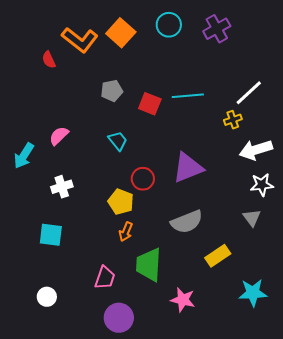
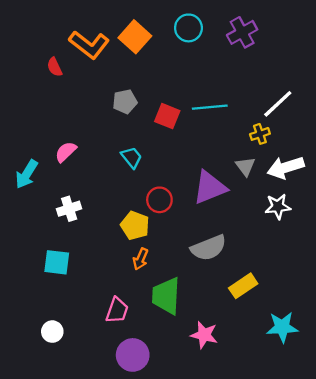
white star: (262, 185) -> (278, 207), moved
gray triangle: (252, 218) -> (245, 166), moved

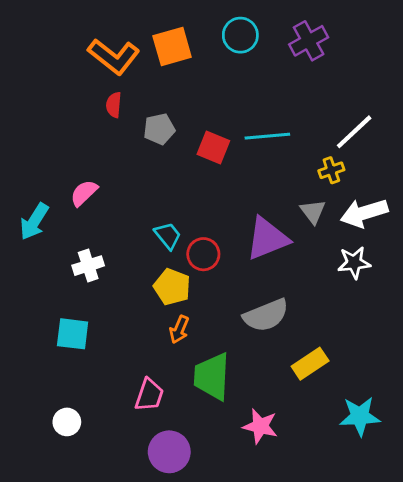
orange square: (135, 37) -> (172, 47), turned 32
red semicircle: (55, 67) -> (114, 105), moved, turned 30
cyan trapezoid: (132, 157) -> (168, 236), moved

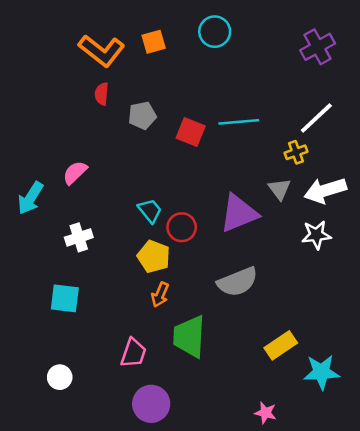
purple cross: (309, 41) -> (318, 47), moved
orange square: (172, 47) -> (154, 42), size x0.7
yellow rectangle: (310, 364) -> (281, 345), moved
pink star: (260, 426) -> (266, 413), moved, size x0.7

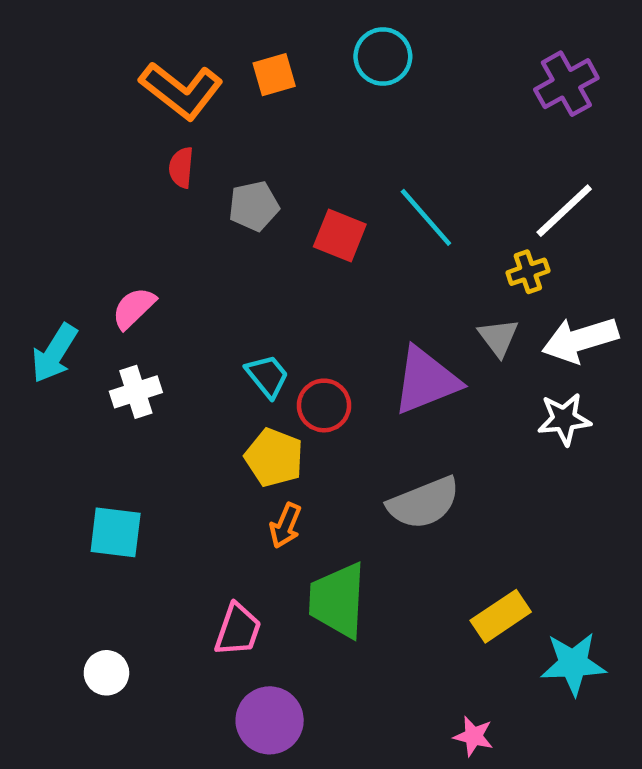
cyan line: (239, 122) -> (426, 217), turned 54
white cross: (79, 237) -> (136, 392), moved

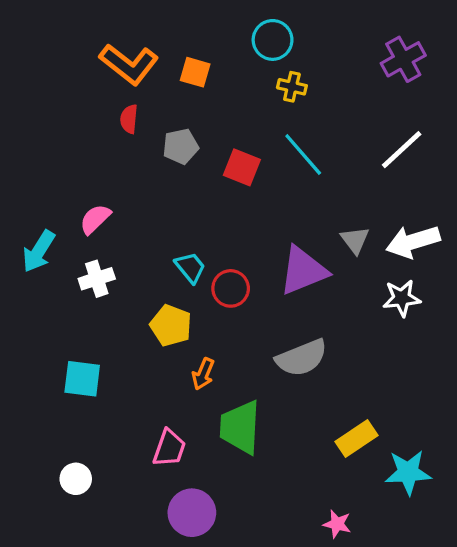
orange square: (274, 75) -> (195, 72), moved, turned 32
yellow cross: (528, 272) -> (292, 87), moved, turned 32
yellow pentagon: (274, 458) -> (171, 326), moved

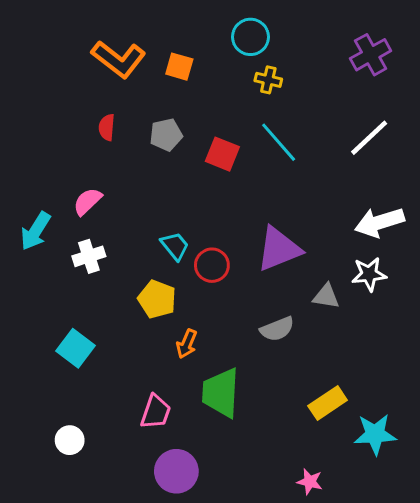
red semicircle: (129, 119) -> (107, 127), moved
gray triangle: (355, 240) -> (326, 296), moved, turned -44
gray semicircle: (302, 358) -> (277, 329), size x0.7
cyan square: (82, 379) -> (76, 348), turned 30

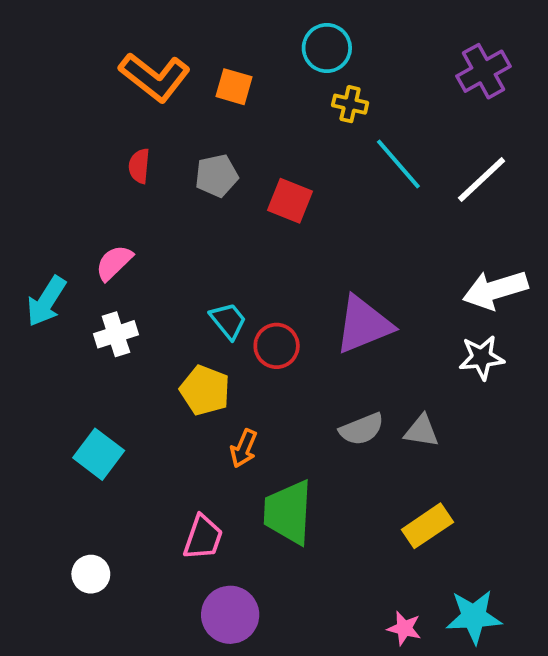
cyan line: (279, 142) -> (398, 164), moved
gray triangle: (326, 296) -> (422, 431), moved
cyan star: (375, 434) -> (474, 617), moved

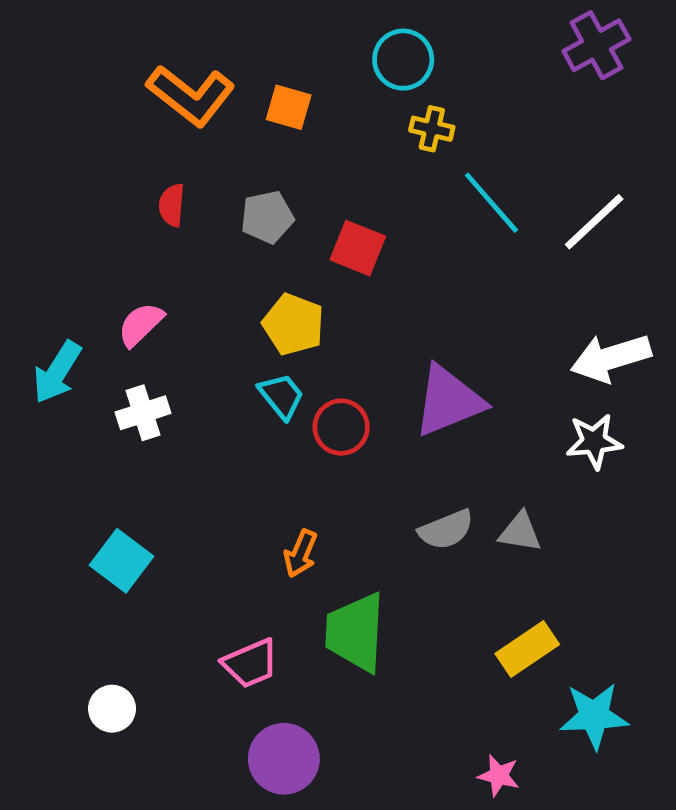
purple cross: (484, 71) -> (596, 45), moved
yellow pentagon: (205, 390) -> (293, 324), moved
pink trapezoid: (203, 537) -> (250, 663), turned 48
cyan star: (474, 617) -> (594, 716), moved

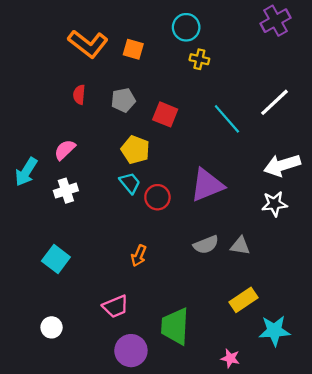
cyan line: (491, 203) -> (227, 119), moved
green trapezoid: (355, 632) -> (175, 326), moved

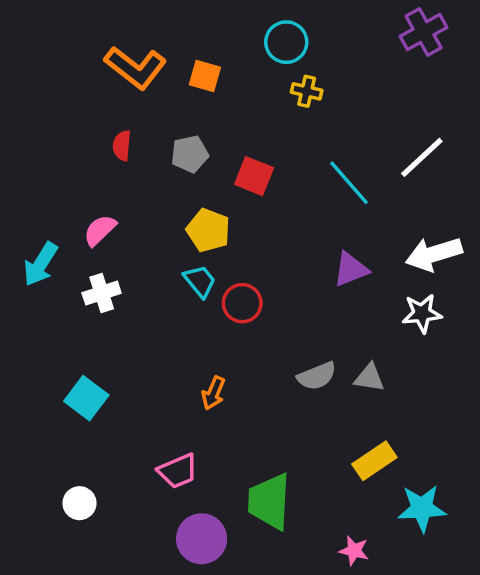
purple triangle: (207, 185) -> (351, 269), moved, size x0.7

